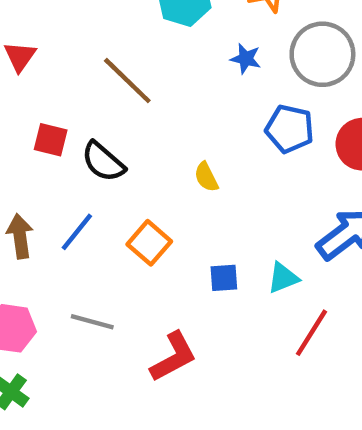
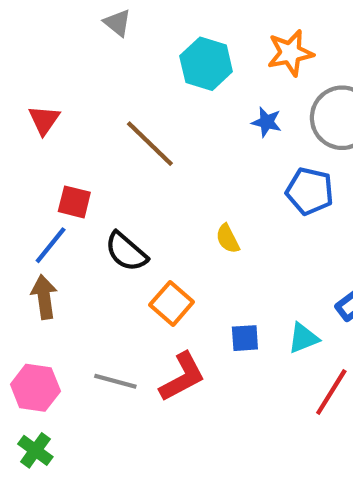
black semicircle: (103, 162) -> (126, 252), moved
blue line: (77, 232) -> (51, 245), moved
red L-shape: (173, 357) -> (182, 377), moved

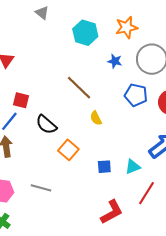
brown line: (150, 144) -> (79, 88), moved
red L-shape: (182, 377) -> (112, 212), moved

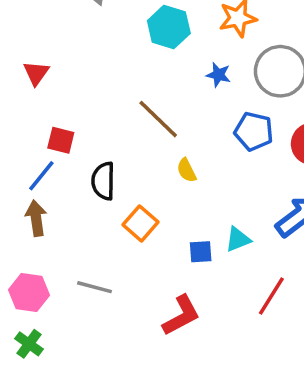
black semicircle: (46, 124) -> (103, 181), turned 50
cyan triangle: (133, 167) -> (238, 239), moved
red L-shape: (112, 212) -> (181, 316), moved

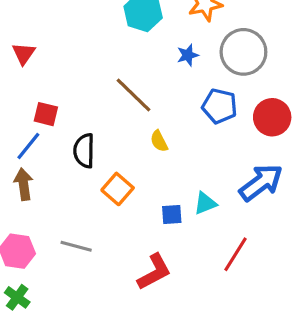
blue star: (218, 75) -> (188, 55), turned -30

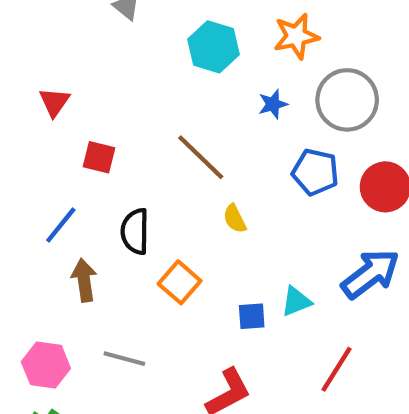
red square: (46, 114) -> (99, 157), moved
brown arrow: (24, 184) -> (84, 280), moved

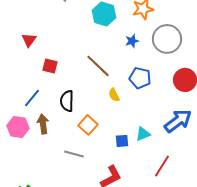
blue pentagon: (315, 172) -> (140, 78), moved
gray line: (124, 359) -> (74, 154), moved
pink hexagon: (46, 365) -> (18, 127), moved

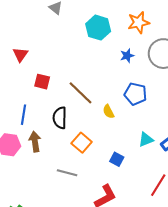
brown line: (98, 66) -> (80, 93), moved
blue line: (32, 98) -> (23, 115), turned -30
cyan triangle: (143, 134) -> (146, 140), moved
blue square: (122, 141) -> (117, 159), turned 32

